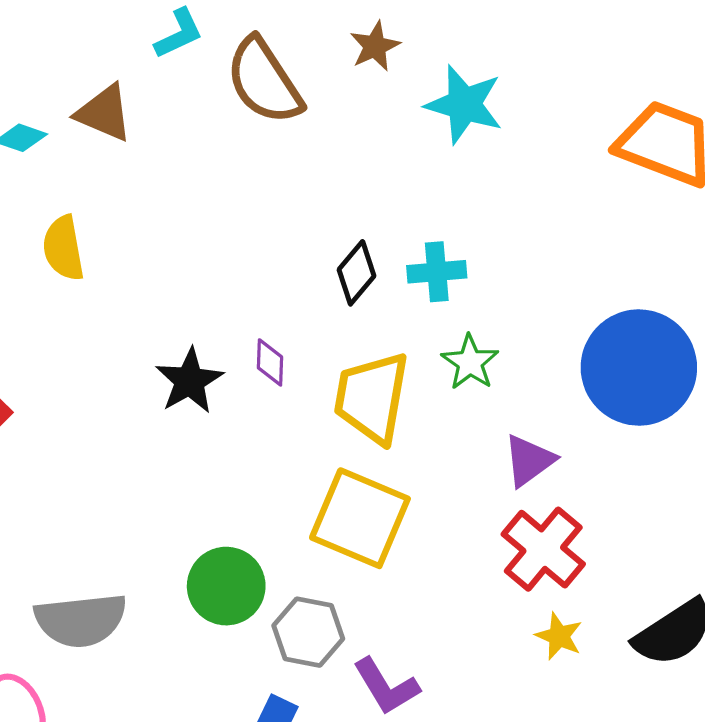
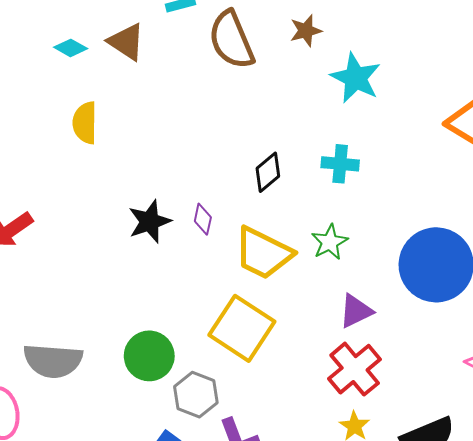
cyan cross: (437, 272) -> (340, 164), moved
yellow trapezoid: (372, 398) -> (263, 253), turned -84

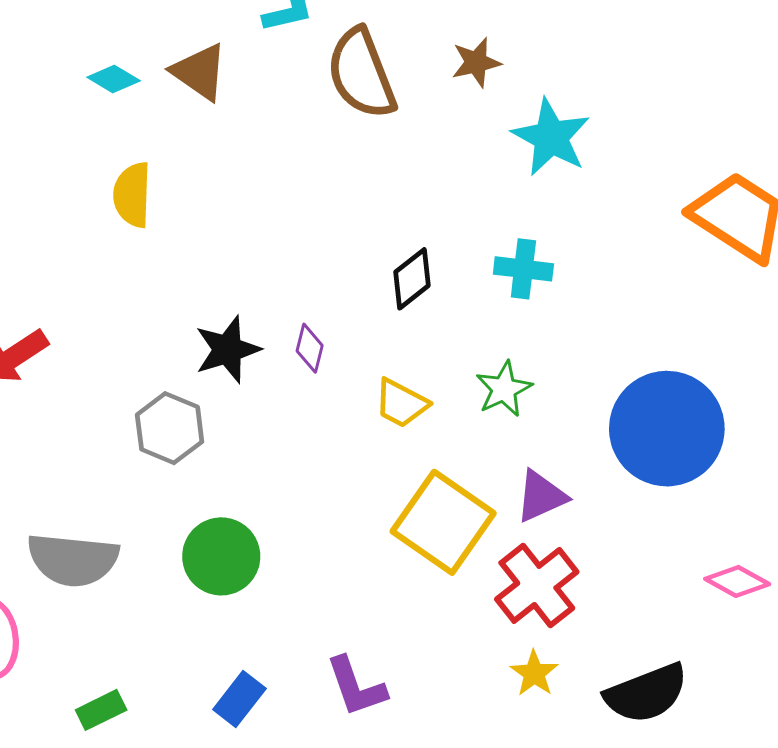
yellow trapezoid: (263, 253) -> (401, 403), size x0.6
yellow square: (242, 328) -> (443, 522), moved
gray hexagon: (196, 395) -> (170, 428), moved

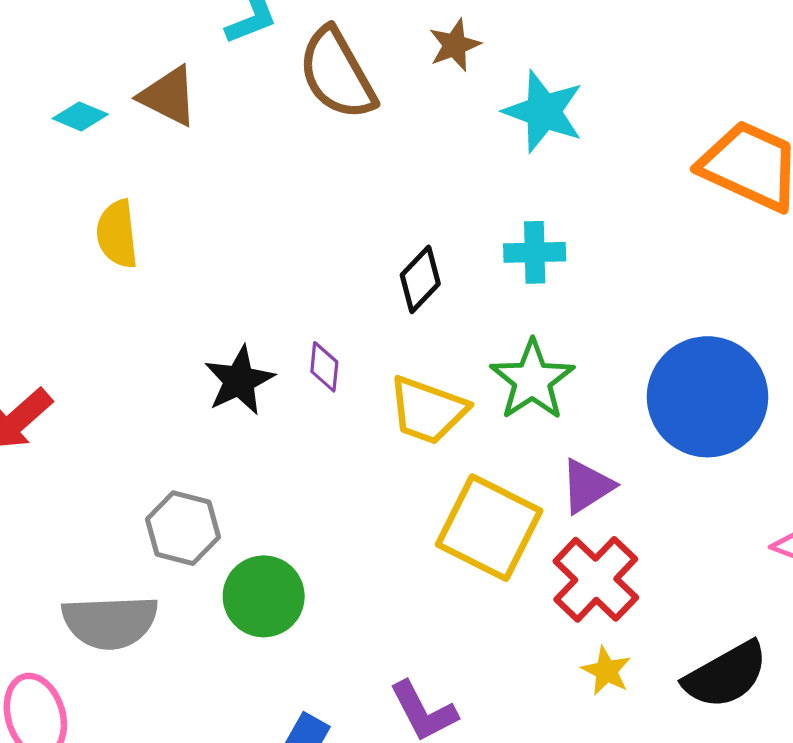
green star: (504, 389) -> (532, 380), size x1.4
yellow trapezoid: (401, 403) -> (428, 410), size x1.4
gray hexagon: (170, 428) -> (183, 528), moved

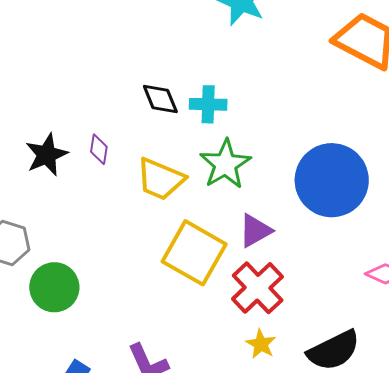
cyan cross: (535, 252) -> (208, 104), moved
black diamond: (420, 279) -> (160, 99), turned -69

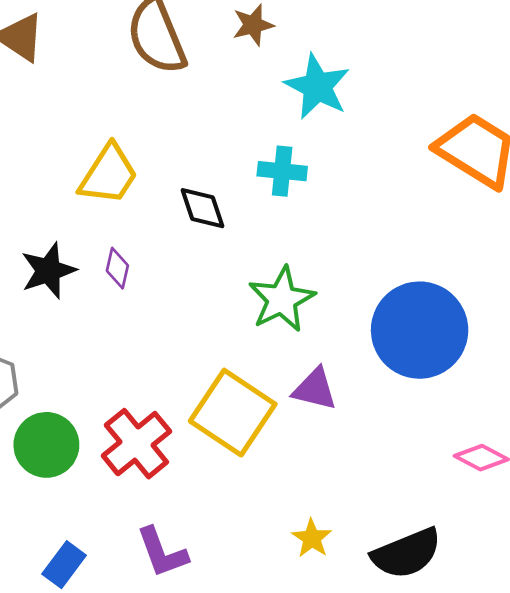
cyan cross: (208, 104) -> (282, 171), moved
yellow trapezoid: (161, 179) -> (109, 175), moved, turned -84
purple triangle: (255, 231) -> (315, 389), turned 39
red cross: (258, 288) -> (136, 444), moved

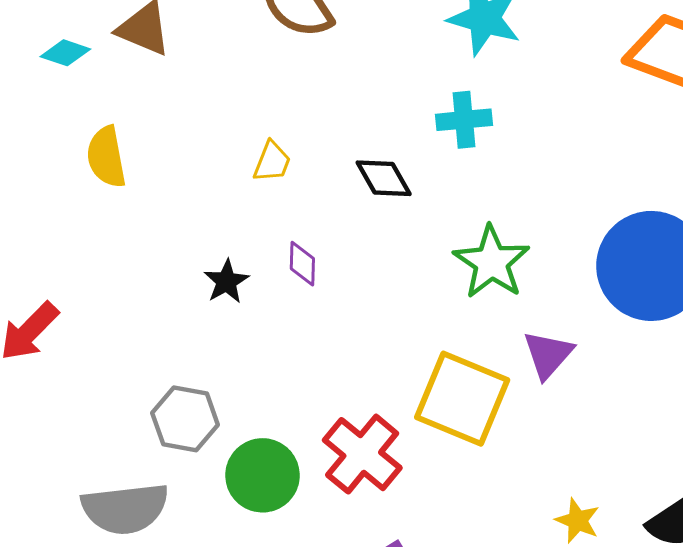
yellow trapezoid: (109, 175) -> (272, 162), size x0.6
black star: (48, 271) -> (226, 282), size x0.7
purple triangle: (315, 389) -> (548, 355), turned -51

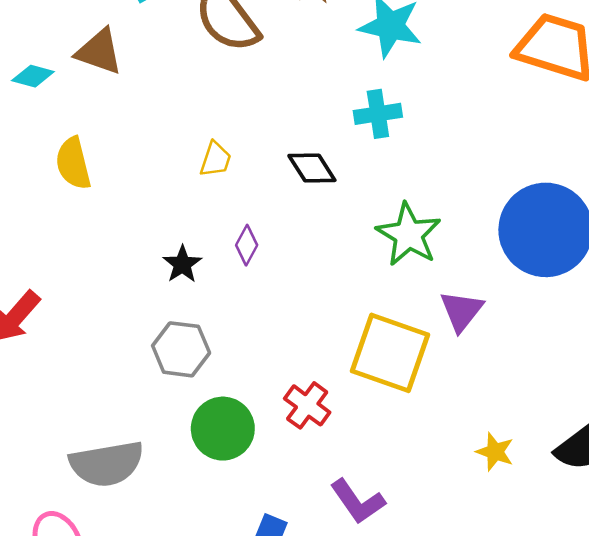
purple diamond: (302, 264) -> (247, 245), turned 30
gray hexagon: (185, 419) -> (181, 349), moved
red cross: (362, 454) -> (307, 405), size x0.7

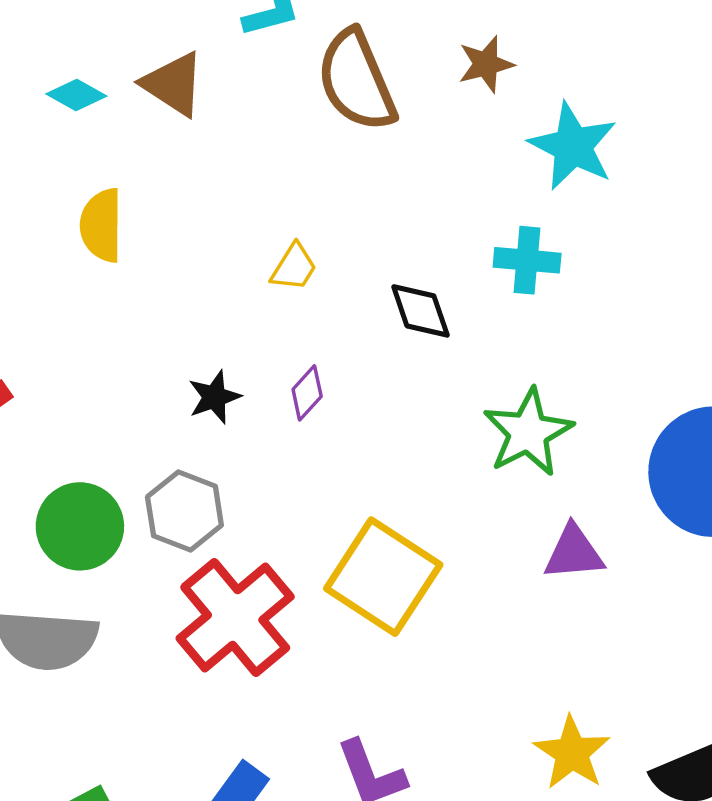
purple triangle: (462, 311) -> (574, 553), turned 33
yellow square: (390, 353) -> (383, 577), moved
red cross: (307, 405) -> (235, 618), moved, size x1.8
green circle: (223, 429) -> (80, 526), moved
yellow star: (495, 452) -> (572, 753), size x1.4

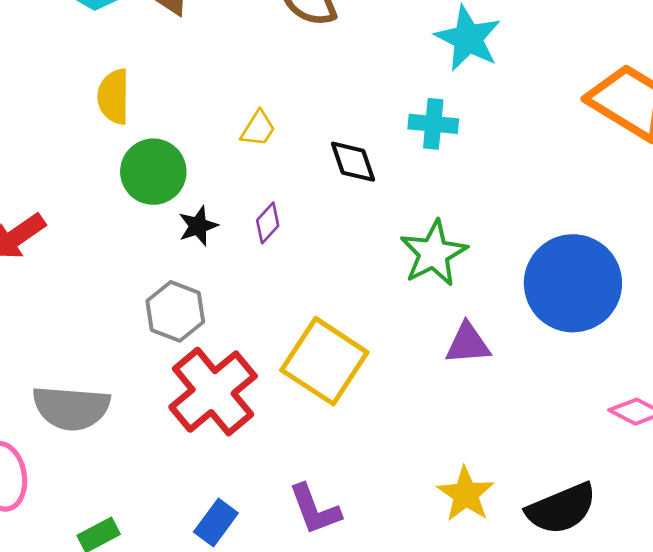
green circle: (80, 526) -> (153, 172), moved

